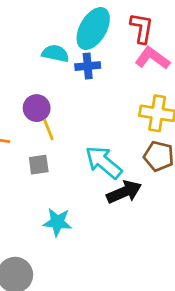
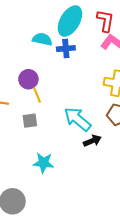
black arrow: (124, 192) -> (92, 141), size x0.7

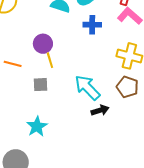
blue cross: (66, 49) -> (92, 25), moved
cyan star: (43, 163) -> (37, 126), moved, turned 30

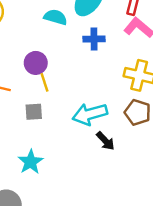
cyan arrow: (87, 87) -> (90, 114), turned -60
black arrow: (100, 110) -> (105, 141), turned 66

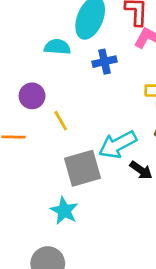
purple circle: (36, 63) -> (32, 96), moved
gray square: (34, 112) -> (83, 168), moved, size x1.8

